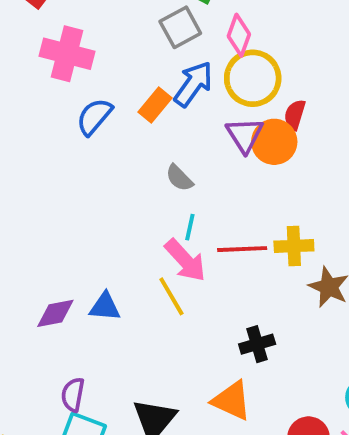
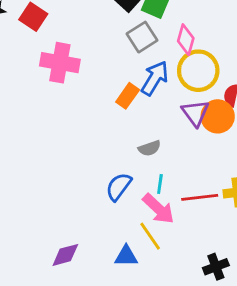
blue semicircle: (94, 117) -> (119, 187), moved
gray semicircle: (179, 178) -> (149, 148), turned -60
blue triangle: (105, 307) -> (126, 256), moved

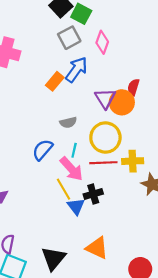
yellow circle: (198, 71) -> (105, 138), moved
blue triangle: (126, 256) -> (76, 206), moved, turned 48
black cross: (216, 267) -> (93, 194), moved

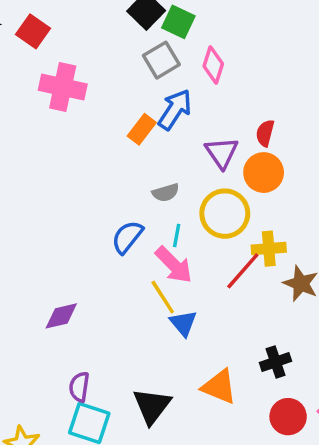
orange circle: (122, 102) -> (264, 173), moved
red line: (103, 163) -> (243, 271), moved, turned -44
black cross: (93, 194) -> (276, 362), moved

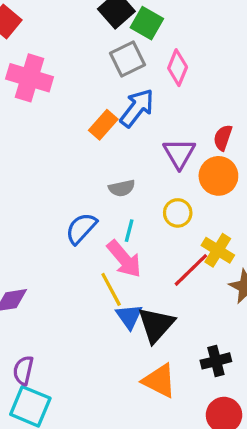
yellow circle: (225, 214) -> (178, 213), size x0.6
yellow cross: (269, 249) -> (218, 250), turned 32
black triangle: (152, 406) -> (156, 325), moved

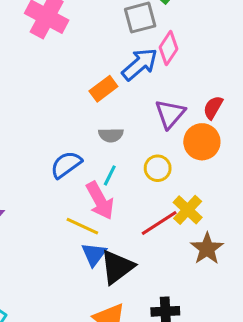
pink diamond: (178, 68) -> (168, 48), moved
orange rectangle: (103, 125) -> (103, 89), moved
yellow line: (111, 289) -> (82, 226), turned -48

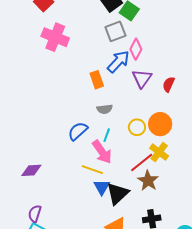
orange rectangle: (103, 89) -> (97, 80), turned -66
purple triangle: (170, 114) -> (142, 78), moved
orange circle: (202, 142) -> (160, 124), moved
brown star: (207, 249) -> (148, 181), moved

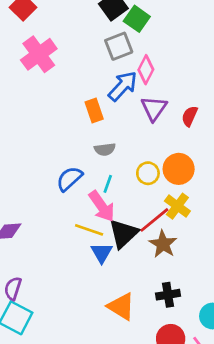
pink cross: (55, 37) -> (39, 54), turned 32
black triangle: (118, 194) -> (123, 234), moved

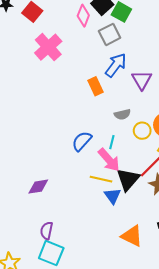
pink diamond: (146, 70) -> (83, 16), moved
gray semicircle: (105, 149) -> (122, 114), moved

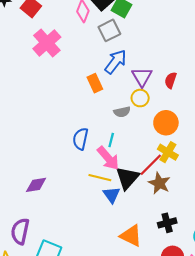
yellow circle: (142, 131) -> (140, 98), moved
blue semicircle: (82, 141) -> (81, 139), turned -30
purple semicircle: (47, 231) -> (20, 231), moved, size x1.4

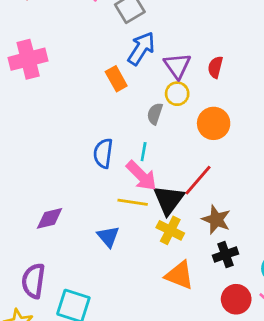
pink cross: (47, 43) -> (28, 59), moved, turned 32
gray semicircle: (122, 112) -> (155, 114), turned 126
yellow cross: (168, 152) -> (170, 230), moved
brown star: (159, 183) -> (216, 220), moved
blue triangle: (112, 195) -> (108, 237), moved

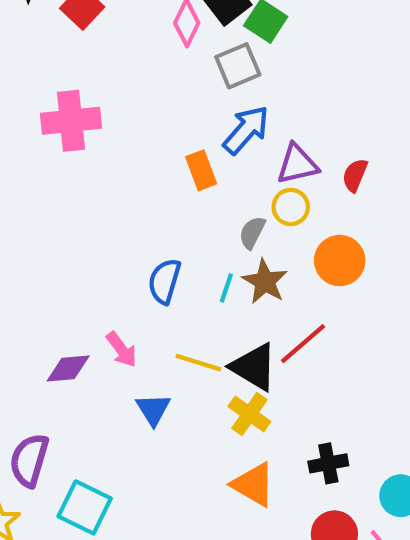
purple triangle: (177, 66) -> (297, 164), turned 44
pink arrow: (141, 176) -> (121, 349), moved, size x0.7
black triangle: (169, 200) -> (254, 367), turned -44
brown star: (216, 220) -> (265, 282), moved

